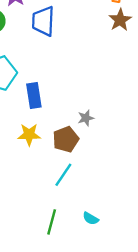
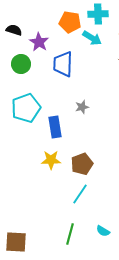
gray star: (86, 118) -> (82, 107), moved

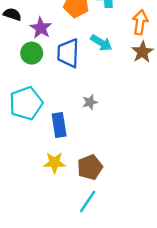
cyan arrow: (92, 38) -> (101, 43), moved
green circle: (21, 64) -> (32, 53), moved

